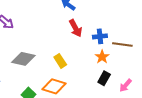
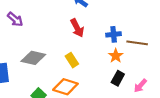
red arrow: (75, 28) -> (77, 28), moved

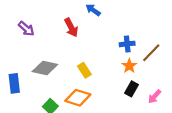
red arrow: (77, 28) -> (71, 27), moved
brown line: (137, 43) -> (151, 53), turned -54

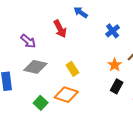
purple arrow: (26, 29) -> (28, 41), moved
blue cross: (127, 44) -> (113, 31), moved, turned -32

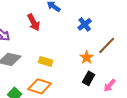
yellow rectangle: (72, 69) -> (46, 61), turned -40

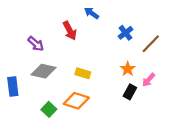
brown line: (107, 45) -> (151, 44), moved
pink arrow: (110, 85) -> (149, 80), moved

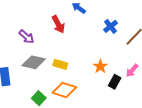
orange star: (128, 69) -> (100, 66), moved
yellow rectangle: (83, 73) -> (60, 64), moved

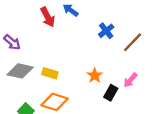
red arrow: (58, 24) -> (48, 17), moved

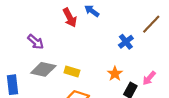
blue cross: (106, 31) -> (126, 42), moved
brown line: (133, 42) -> (151, 24), moved

